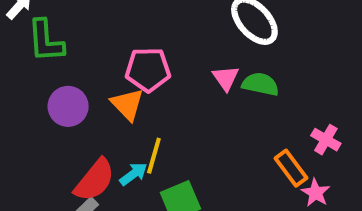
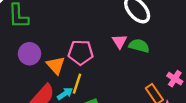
pink pentagon: (148, 70) -> (81, 52), moved
orange triangle: (127, 104) -> (56, 65), moved

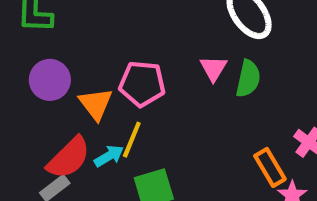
green semicircle: (139, 46) -> (248, 79), turned 84

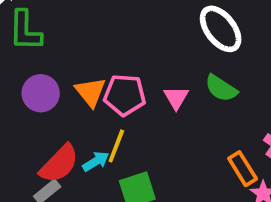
pink triangle: (213, 68) -> (176, 98), moved
green semicircle: (248, 79) -> (221, 88), turned 112
orange triangle: (96, 104) -> (91, 92), moved

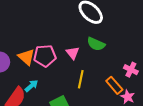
yellow line: (116, 146) -> (81, 79), moved
cyan arrow: (96, 161) -> (31, 86), moved

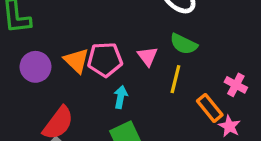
yellow line: (81, 79) -> (175, 79), moved
cyan arrow: (31, 86) -> (121, 97), moved, turned -40

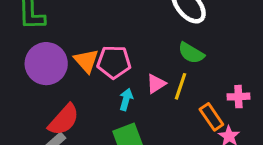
pink triangle: (148, 56) -> (156, 84), moved, turned 30
purple circle: (35, 67) -> (46, 64), size x1.4
pink cross: (236, 85) -> (238, 97), turned -35

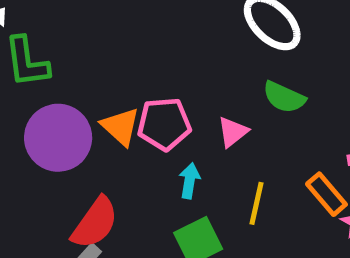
pink triangle: (156, 84) -> (233, 132), moved
yellow line: (180, 86) -> (257, 203), moved

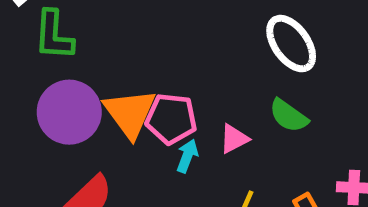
orange triangle: (121, 127) -> (130, 113), size x1.4
cyan arrow: (190, 181) -> (187, 156), moved

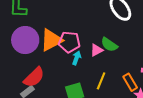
orange triangle: (130, 113) -> (51, 40), turned 40
green semicircle: (289, 116) -> (109, 45), moved

